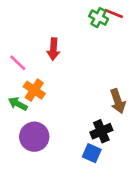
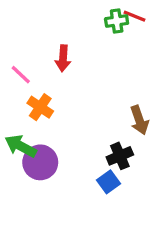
green cross: (99, 18) -> (117, 21), turned -36
green arrow: (18, 104) -> (21, 146), moved, size x1.4
blue square: (92, 153) -> (108, 182), turned 30

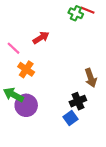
green cross: (117, 21) -> (76, 13), turned 32
red arrow: (63, 58) -> (41, 38), turned -126

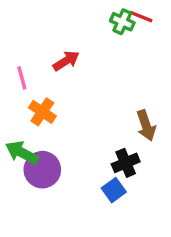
pink line: (13, 48) -> (22, 78), turned 32

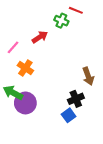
red line: (141, 17) -> (76, 10), moved
green cross: (122, 22) -> (61, 21), moved
pink line: (22, 78) -> (13, 47), turned 56

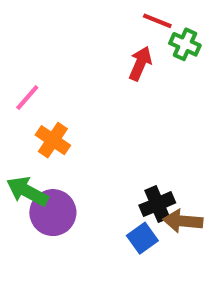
green cross: (61, 21) -> (185, 44), moved
red arrow: (40, 37) -> (140, 63), moved, turned -35
brown arrow: (88, 76) -> (183, 221), moved, turned 114

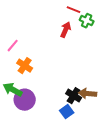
black cross: (157, 204) -> (74, 96), turned -35
brown arrow: (183, 221) -> (88, 94), moved

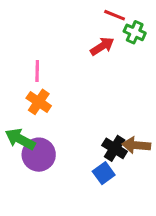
red arrow: (66, 30) -> (102, 46), turned 35
pink line: (13, 46) -> (37, 71), moved, turned -40

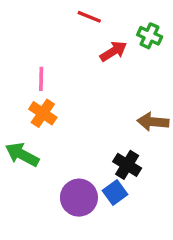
red line: (115, 15) -> (89, 17), moved
brown arrow: (136, 145) -> (153, 122), moved
purple circle: (39, 155) -> (79, 198), moved

